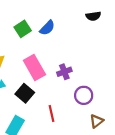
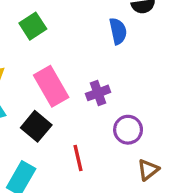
blue semicircle: (47, 28) -> (118, 31), moved, turned -56

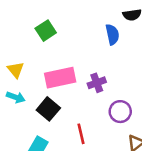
pink rectangle: (51, 86) -> (60, 78), turned -72

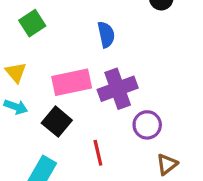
green square: (46, 31) -> (32, 23), moved
blue semicircle: (112, 34) -> (106, 35), moved
purple cross: (97, 83) -> (118, 89), size x1.6

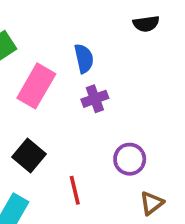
pink rectangle: (72, 82) -> (36, 86), moved, turned -48
purple cross: (118, 89) -> (95, 99), moved, size x0.6

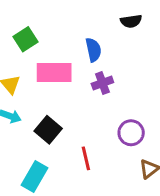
black semicircle: (146, 24) -> (131, 21), moved
pink rectangle: (36, 86) -> (54, 72), turned 60

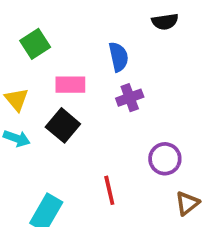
pink rectangle: (54, 72) -> (70, 85), size x0.7
black square: (48, 130) -> (63, 125), moved

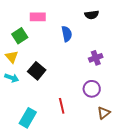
green square: (35, 44) -> (20, 36), moved
pink rectangle: (70, 85) -> (38, 17), moved
purple cross: (130, 98) -> (96, 58), moved

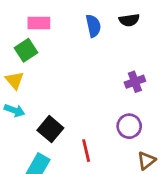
pink rectangle: (38, 17) -> (39, 23), moved
blue semicircle: (67, 34) -> (93, 26), moved
black square: (37, 71) -> (50, 129), moved

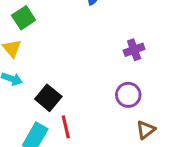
red line: (86, 151) -> (66, 127), moved

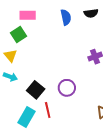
purple circle: (128, 95) -> (67, 88), moved

